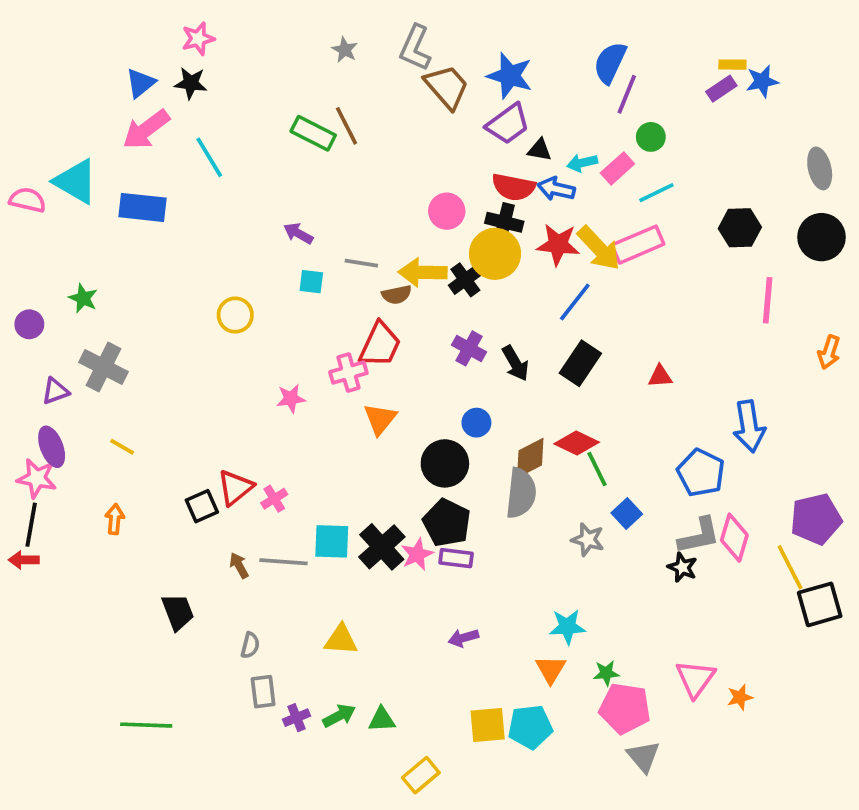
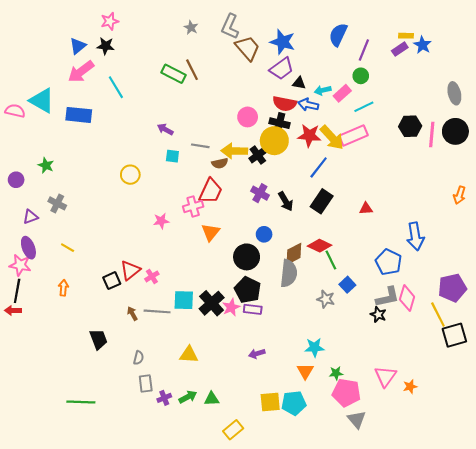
blue star: (762, 81) -> (422, 45), turned -30
purple line: (627, 94) -> (364, 50), moved
pink line: (768, 300) -> (432, 134), moved
gray cross: (104, 367) -> (57, 203), size x0.7

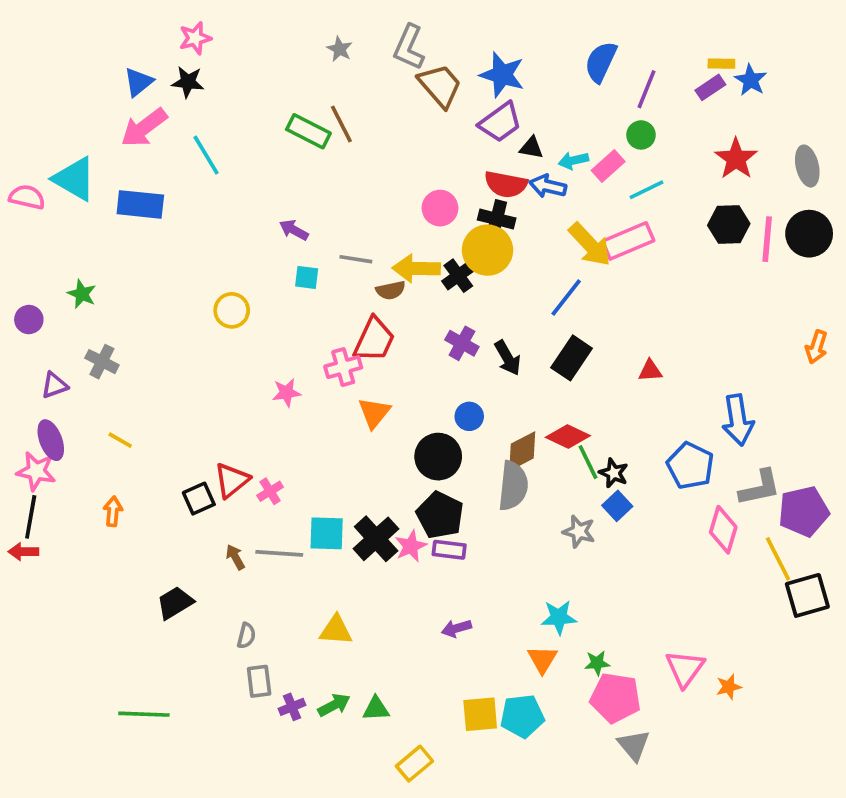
red star: (309, 136) -> (736, 159), moved, turned 30
gray L-shape: (387, 297) -> (760, 488), moved
black star: (378, 315) -> (614, 473), moved
black trapezoid: (98, 339) -> (175, 603), turned -100

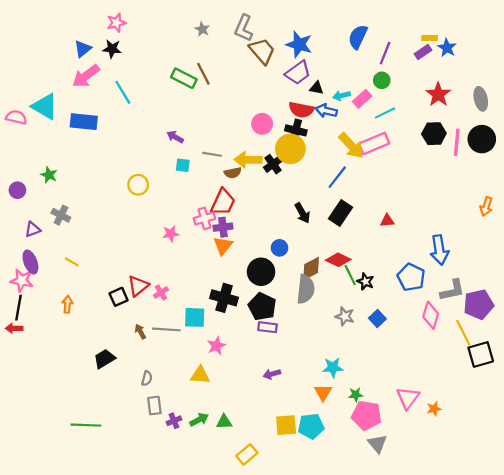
purple cross: (462, 343) -> (223, 227), moved, turned -36
blue square: (617, 506) -> (377, 319), moved
black cross: (376, 539) -> (224, 298), moved, turned -32
pink star: (411, 546) -> (216, 346), moved

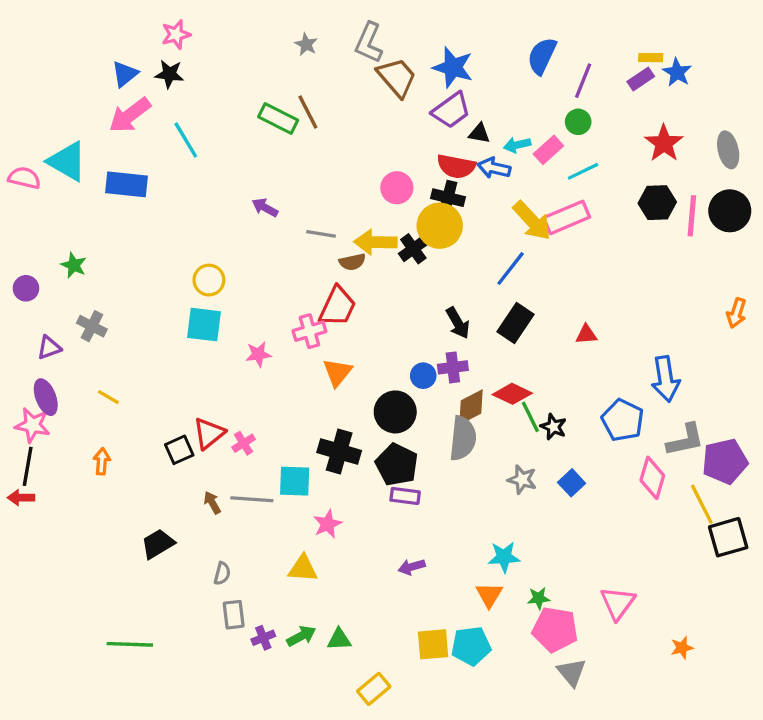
cyan square: (183, 165) -> (204, 325), moved, size x1.6
purple cross: (223, 227) -> (453, 367), moved
orange star: (434, 409) -> (682, 648), moved

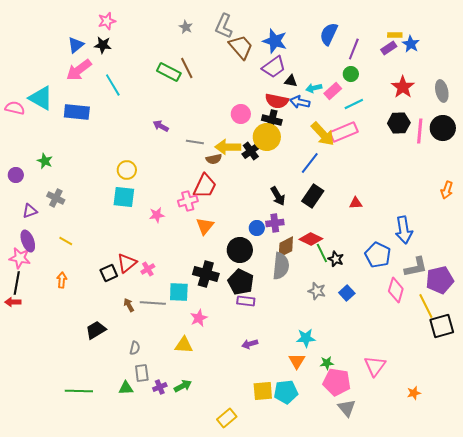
green triangle: (339, 639) -> (126, 388), moved

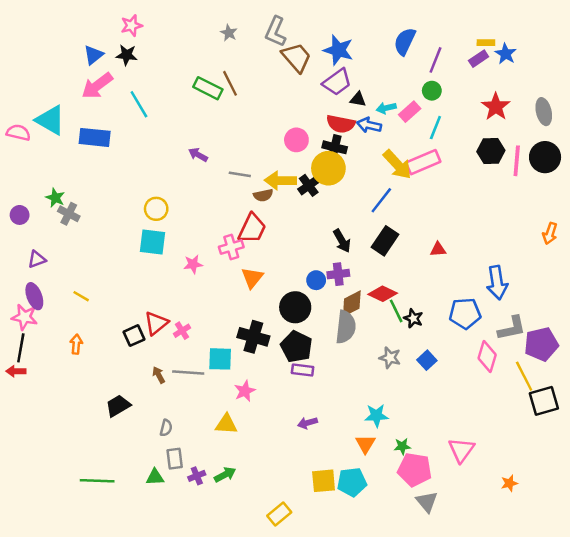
cyan line: (354, 104) -> (435, 128), turned -42
gray cross: (56, 198) -> (69, 214), moved
blue pentagon: (378, 255) -> (465, 313), turned -30

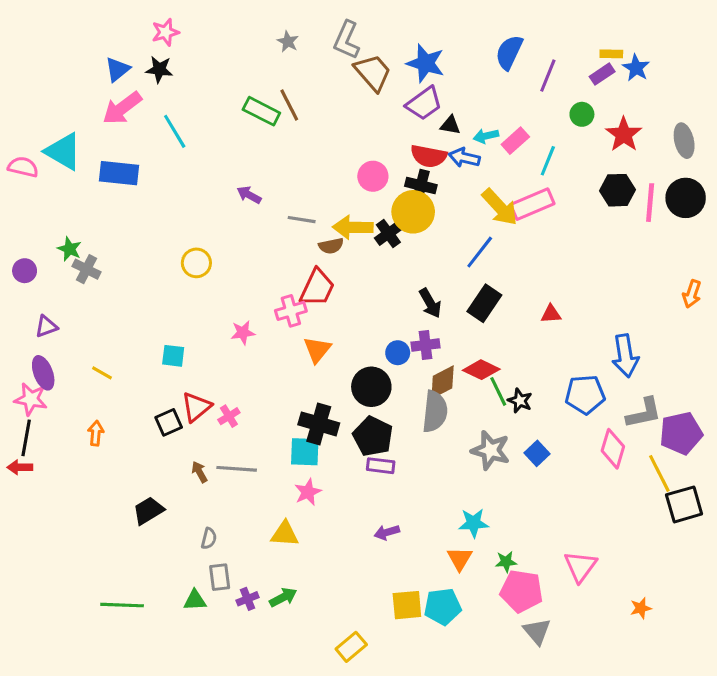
green circle: (432, 91) -> (582, 114), moved
cyan square: (152, 242) -> (173, 356), moved, size x0.7
gray star: (390, 358) -> (491, 450), size x1.4
cyan square: (220, 359) -> (305, 452), moved

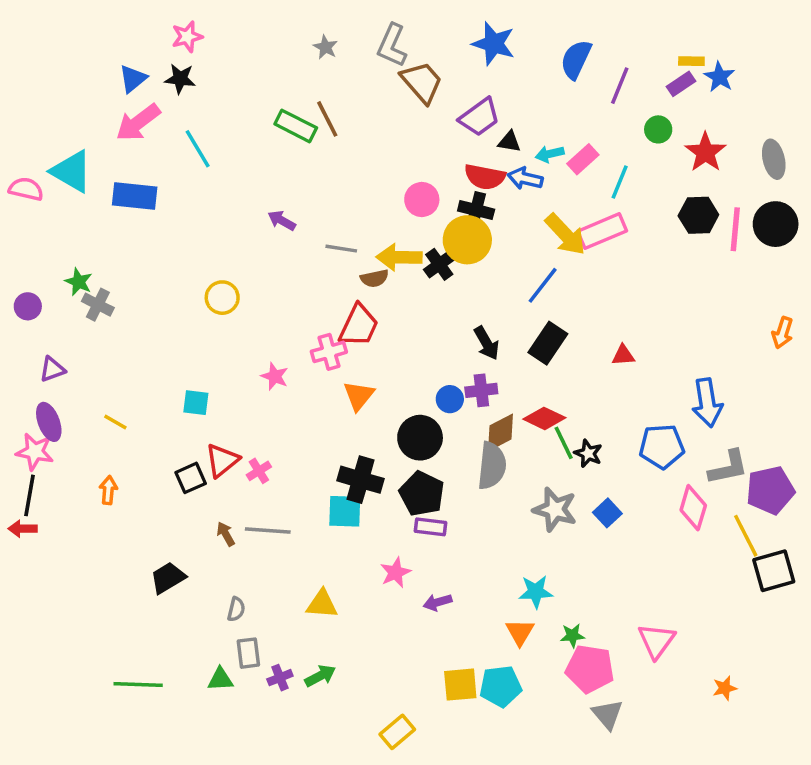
blue star: (426, 63) -> (494, 44), moved
pink star: (243, 333) -> (275, 376), turned 30
pink star: (308, 492) -> (396, 573), moved

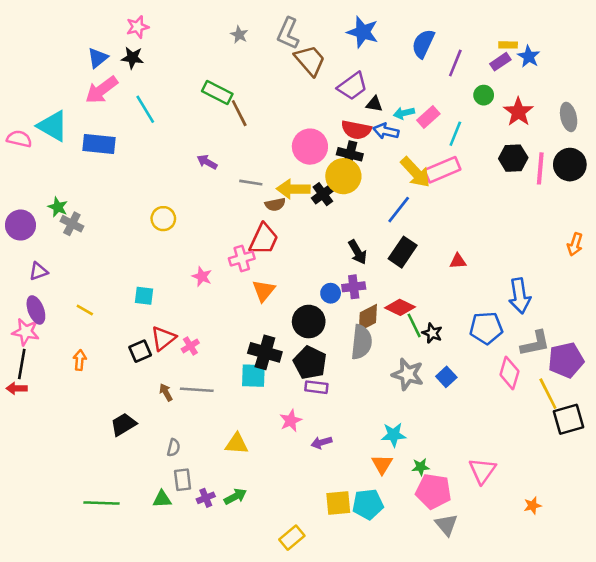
brown line: (327, 119) -> (239, 113), moved
pink circle: (422, 199) -> (310, 147), size x1.4
purple circle: (28, 306) -> (20, 225), size x1.5

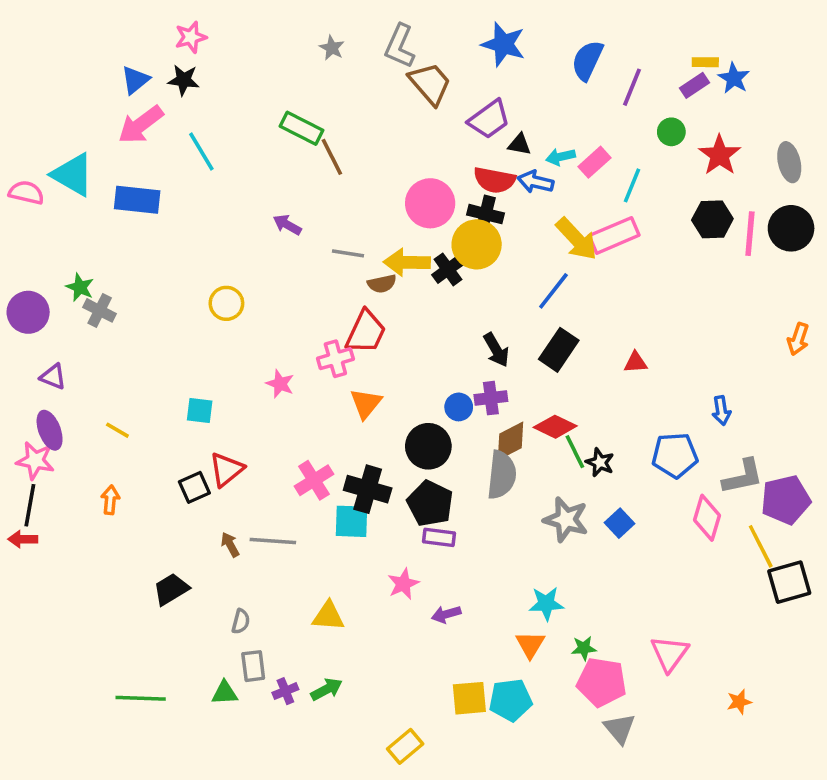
purple triangle: (38, 271) -> (53, 377), turned 42
blue arrow: (520, 296) -> (721, 411), size x0.6
pink cross: (190, 346) -> (314, 480), moved, size x1.5

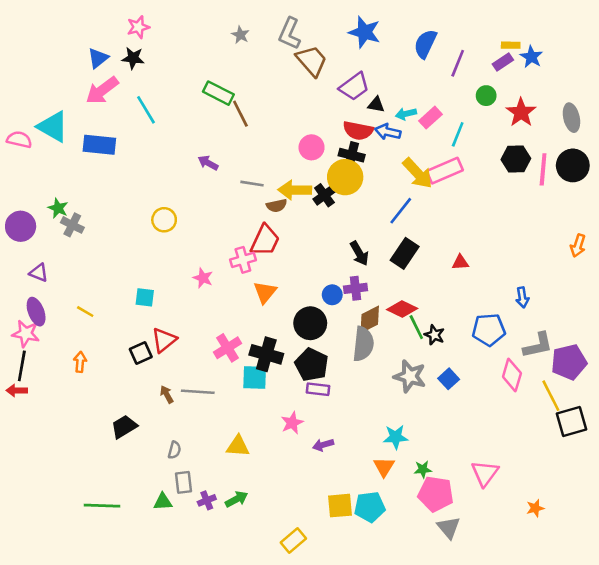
pink circle: (430, 203) -> (312, 147), size x0.7

